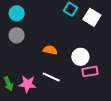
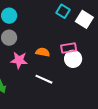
pink rectangle: (90, 71) -> (69, 48), moved
pink star: (27, 84) -> (19, 60), moved

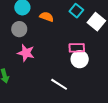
orange semicircle: (43, 52) -> (47, 17), moved
white line: (44, 79) -> (59, 84), moved

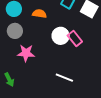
pink rectangle: (77, 48) -> (75, 39), turned 63
white circle: (80, 59) -> (61, 36), moved

